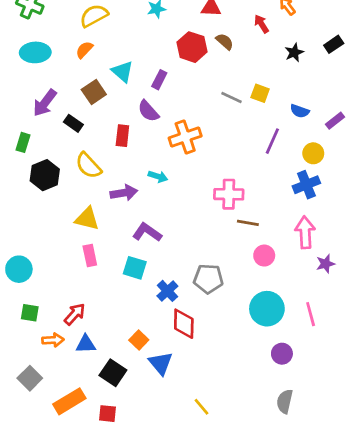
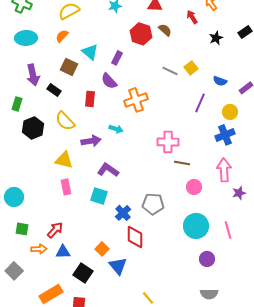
brown square: (94, 92) -> (69, 67), turned -30
yellow square: (260, 93) -> (191, 68), turned 32
purple arrow: (45, 103) -> (33, 75), turned -50
gray square: (30, 378) -> (14, 271), moved
gray semicircle: (285, 401) -> (209, 294), turned -102

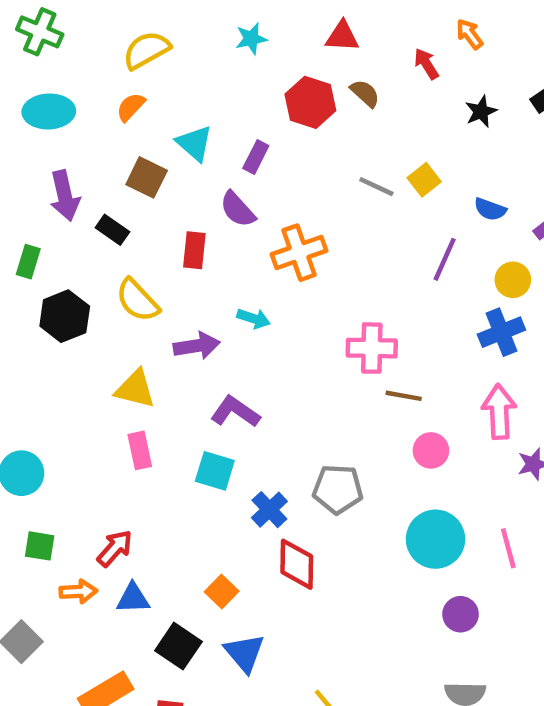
blue triangle: (118, 266) -> (244, 653), moved

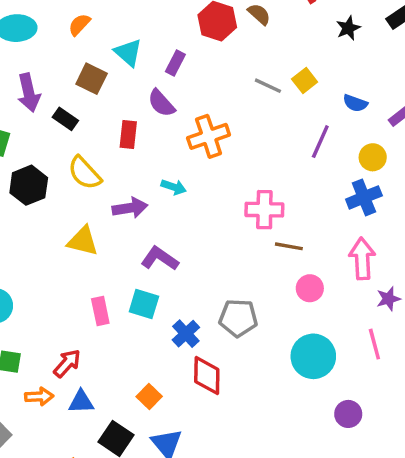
pink rectangle: (140, 450) -> (100, 311), moved
pink line: (508, 548) -> (374, 344), moved
purple circle: (461, 614) -> (348, 414), moved

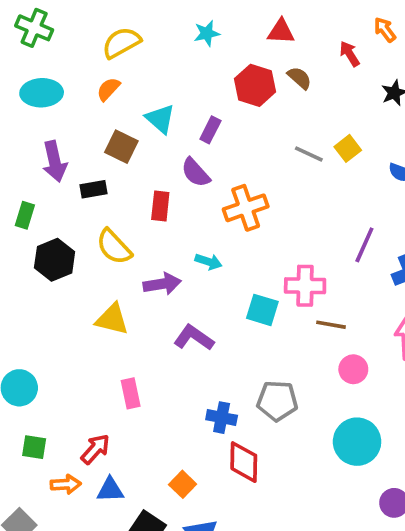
black rectangle: (65, 119) -> (94, 189), turned -45
purple line: (320, 142) -> (364, 245), moved
cyan square: (144, 304) -> (262, 310), moved
blue cross: (186, 334) -> (222, 418), turned -36

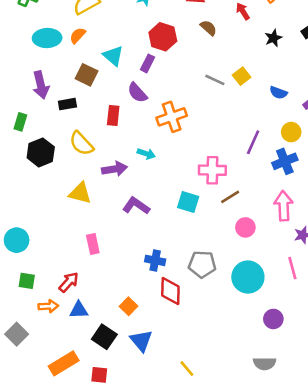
red hexagon: (255, 85) -> (163, 37), moved
cyan ellipse: (42, 93) -> (47, 38), moved
cyan square: (262, 310) -> (188, 202), moved
brown line: (331, 325) -> (230, 197), turned -42
gray pentagon: (277, 401) -> (202, 264), moved

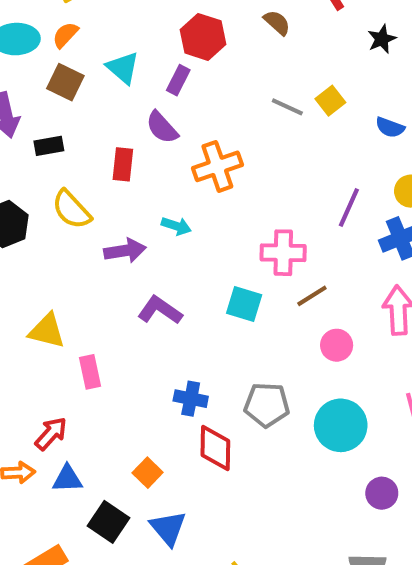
brown square: (86, 75) -> (65, 82), moved
yellow triangle: (80, 193) -> (47, 331), moved

